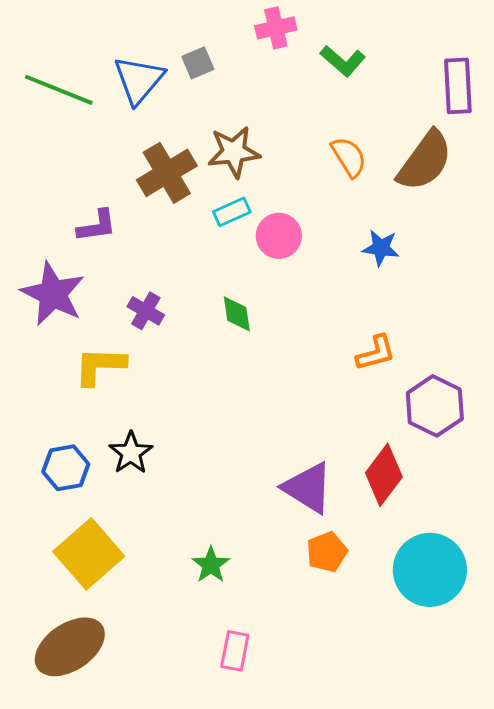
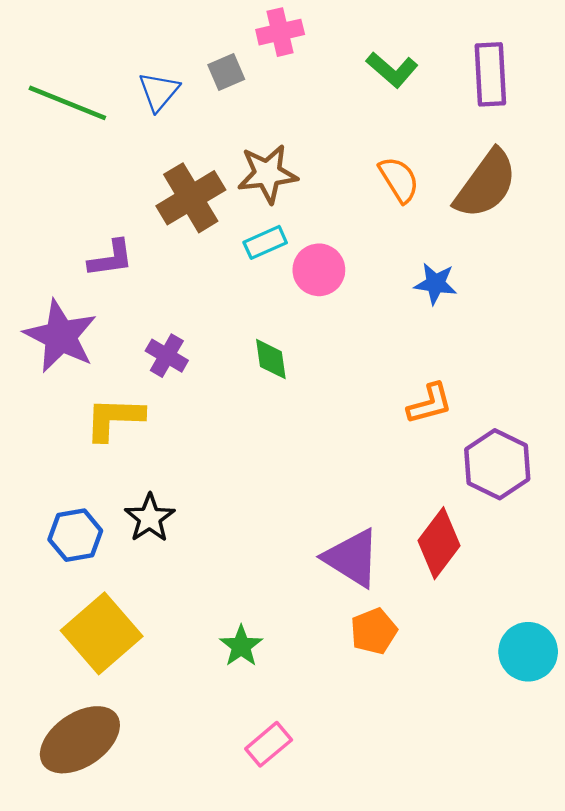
pink cross: (276, 28) -> (280, 32), moved
blue triangle: (139, 80) -> (159, 91), size x0.7
purple rectangle: (458, 86) -> (490, 74), moved
cyan circle: (430, 570) -> (528, 652), moved, size x0.7
pink rectangle: (235, 651) -> (269, 744), turned 39

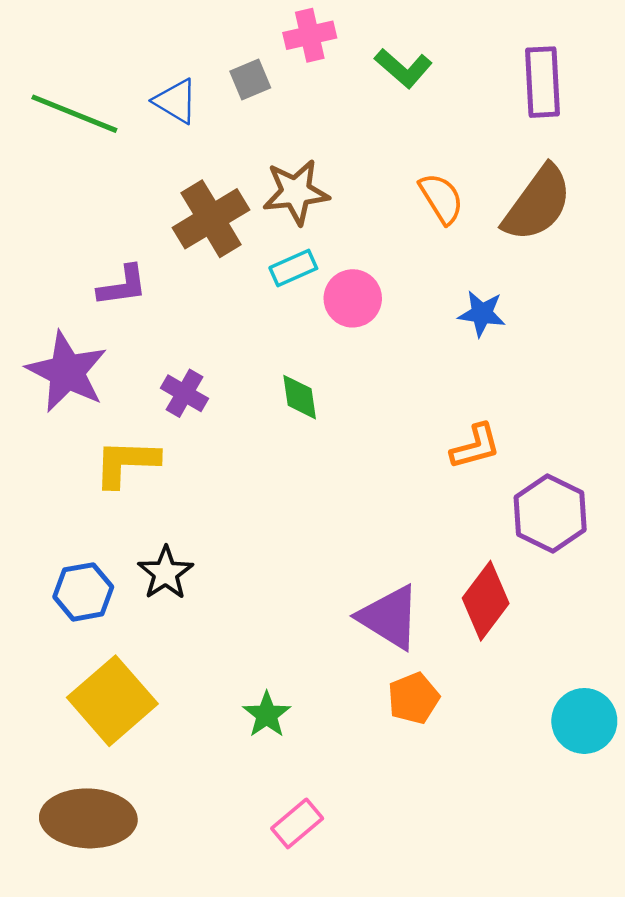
green L-shape: (392, 70) -> (403, 68), moved
blue triangle: (159, 91) -> (176, 101), turned -39
brown ellipse: (80, 740) -> (88, 818), turned 36

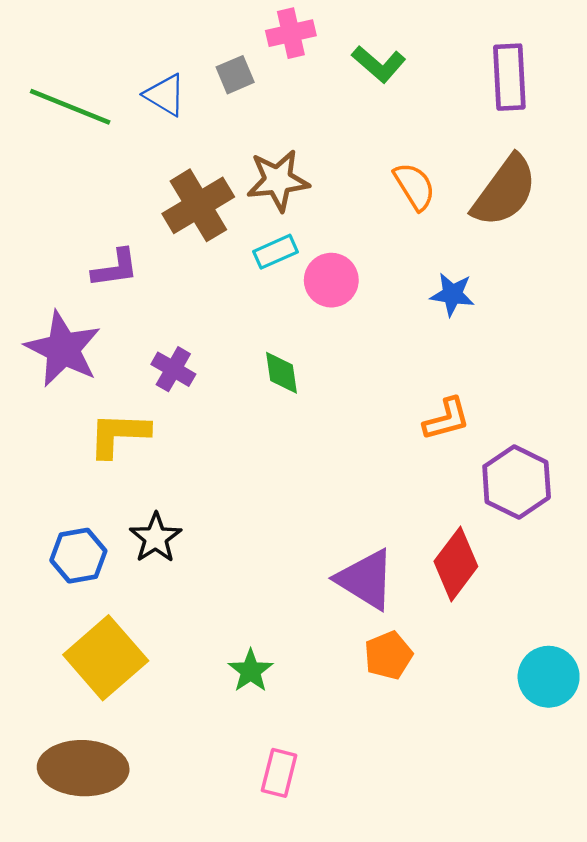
pink rectangle: (297, 823) -> (279, 773), turned -36

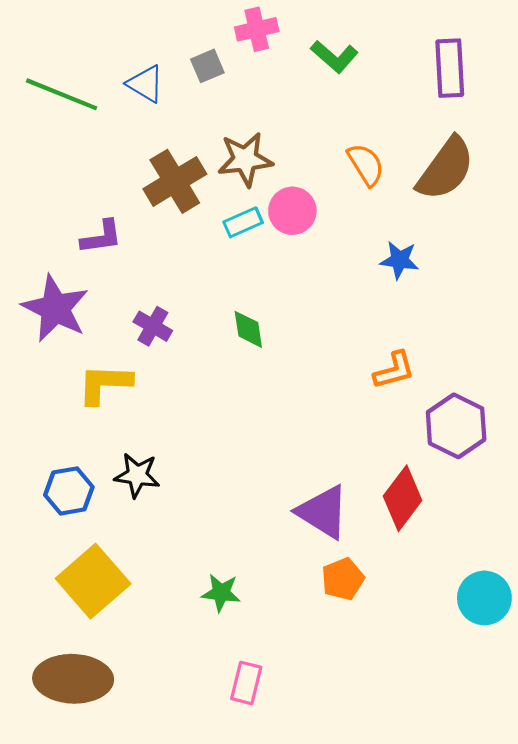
pink circle: (331, 280) -> (292, 211), moved
black star: (156, 538) -> (137, 475), turned -30
green star: (251, 671) -> (221, 593), turned -30

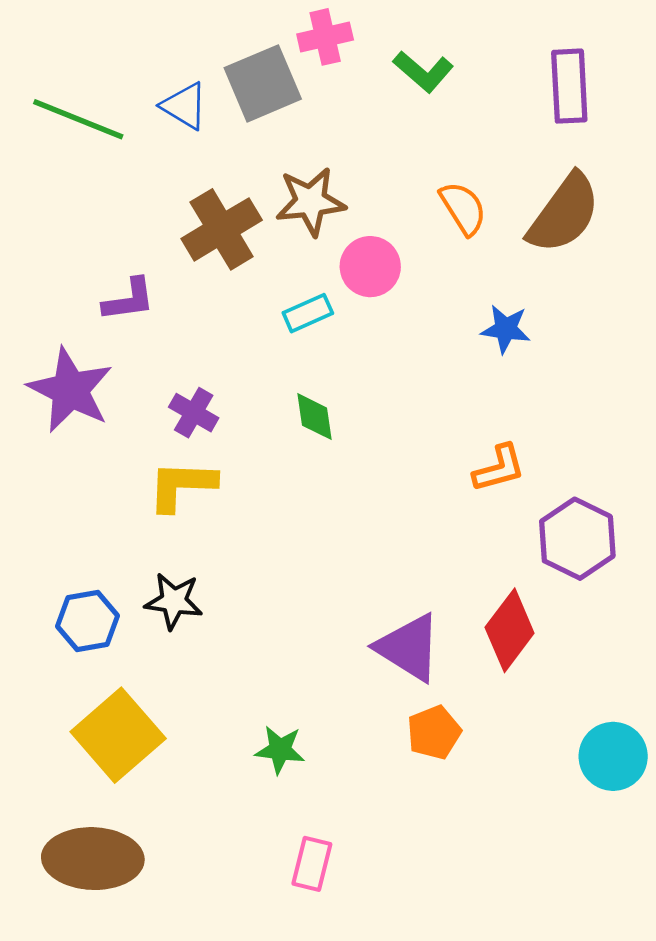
gray square: (207, 66) -> (263, 83), size x1.8
cyan rectangle: (243, 222) -> (308, 313), moved
yellow L-shape: (105, 384) -> (182, 486), moved

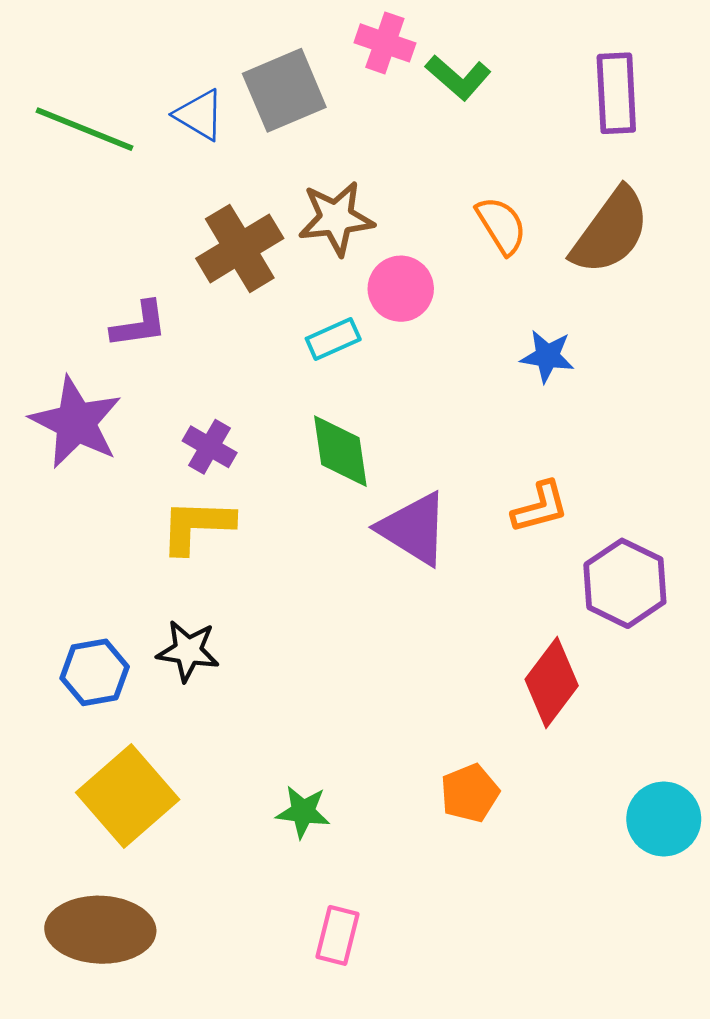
pink cross: (325, 37) -> (385, 43), moved, turned 32
green diamond: (314, 417) -> (340, 451), size x1.4
purple triangle: (409, 648) -> (414, 529), moved

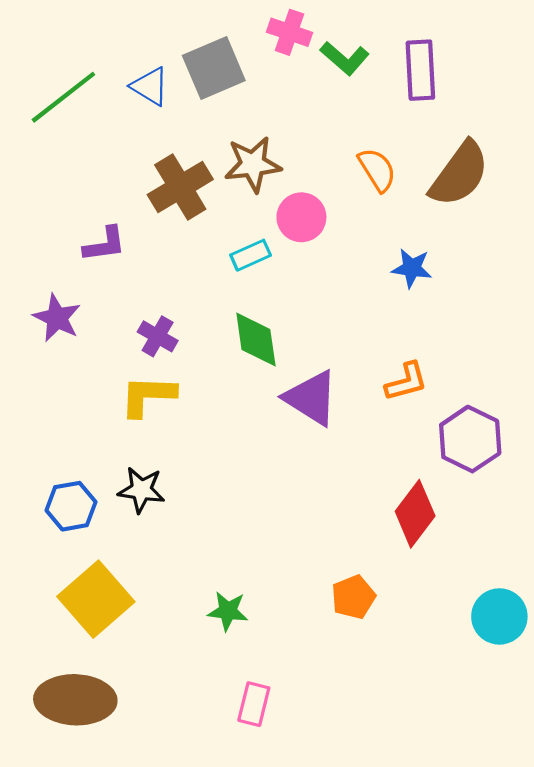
purple rectangle: (616, 93) -> (420, 70), moved
green line: (85, 129) -> (63, 97), turned -60
purple star: (76, 422) -> (57, 318), size x0.7

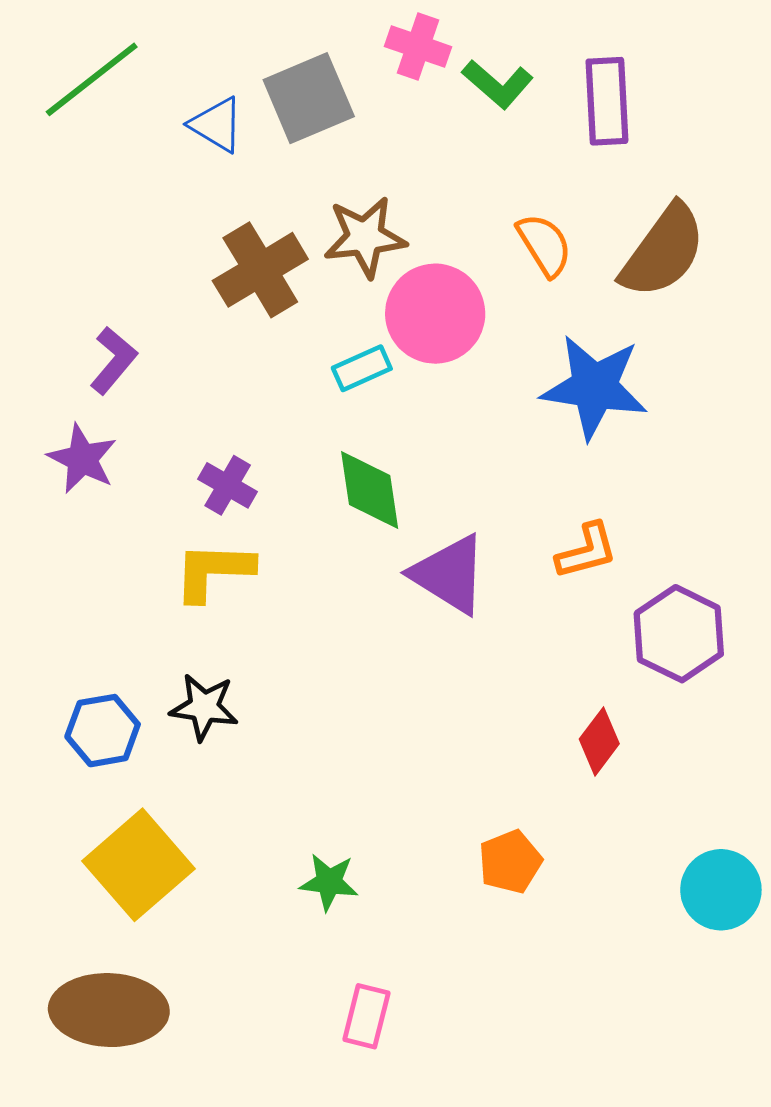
green line: (63, 97) -> (92, 79), moved
pink circle: (301, 217) -> (435, 314), size x1.4
purple L-shape: (105, 244) -> (114, 360), moved, turned -42
blue star: (412, 268) -> (594, 387), size x1.8
red diamond: (415, 514) -> (599, 741), size x0.7

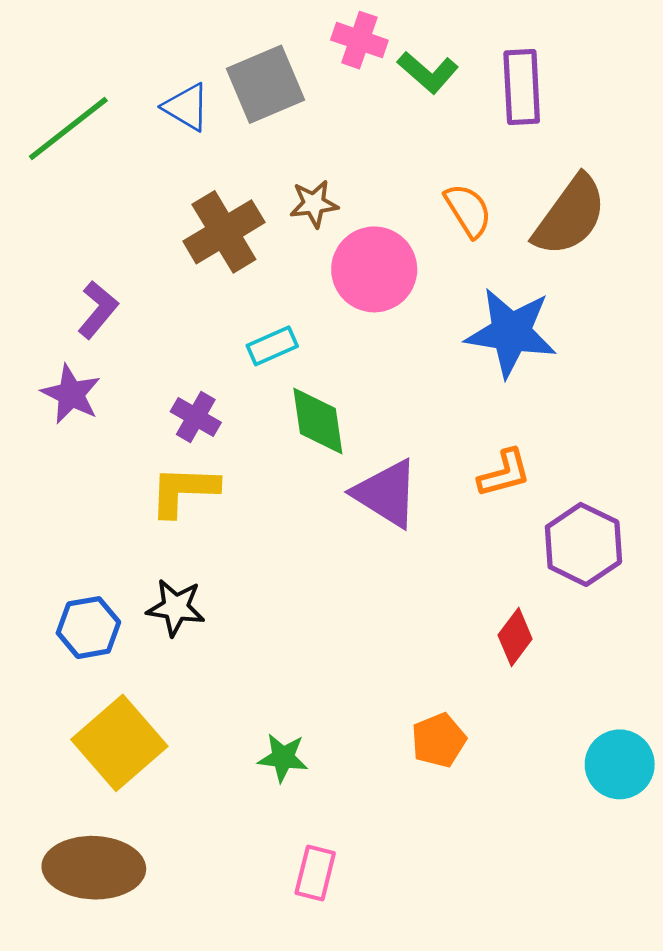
green line: (92, 79) -> (68, 129), moved
brown star: (365, 237) -> (314, 204), size x0.7
cyan rectangle: (362, 368) -> (272, 346), moved

